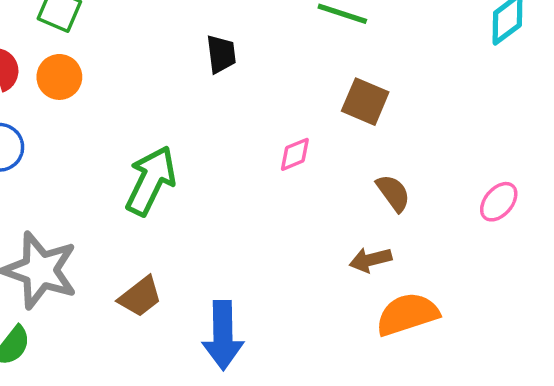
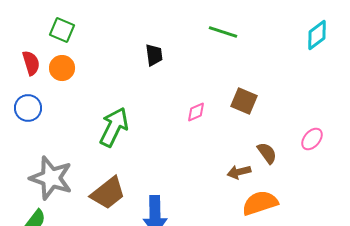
brown square: (365, 102) -> (244, 101), moved
brown semicircle: (393, 193) -> (267, 153), moved
brown trapezoid: (140, 297) -> (108, 193), size x1.4

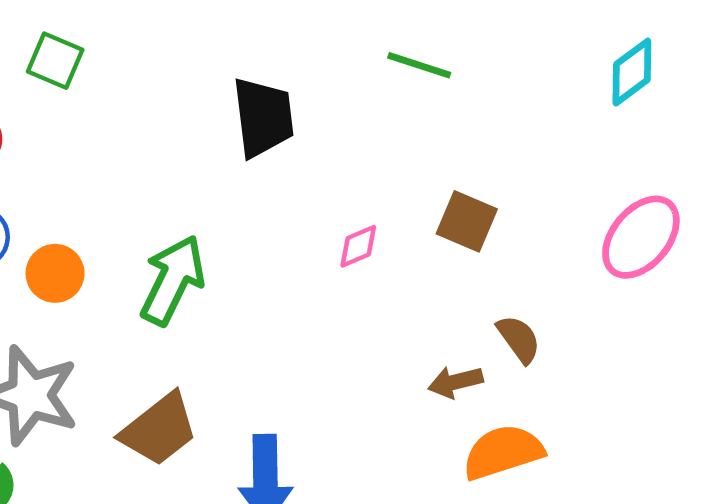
black trapezoid: (154, 55) -> (263, 117), size x1.6
orange circle: (62, 68) -> (55, 273), moved
pink ellipse: (312, 139) -> (641, 237), moved, size x1.6

